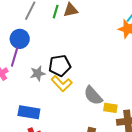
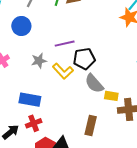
purple line: (15, 57) -> (65, 44), moved, turned 60
black pentagon: (60, 66) -> (84, 59), moved

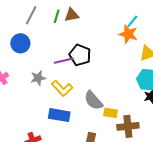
black pentagon: (84, 59) -> (80, 55), moved, turned 30
blue rectangle: (30, 100) -> (59, 115), moved

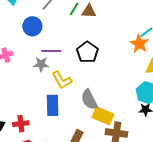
purple line: (64, 61) -> (51, 51), moved
yellow rectangle: (111, 113) -> (103, 116), size x1.5
blue rectangle: (59, 115) -> (53, 105), turned 65

